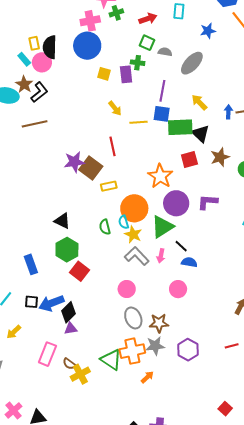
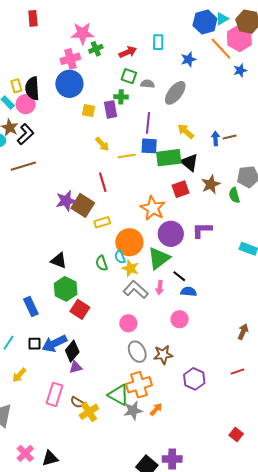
gray star: (155, 346) -> (133, 411), moved

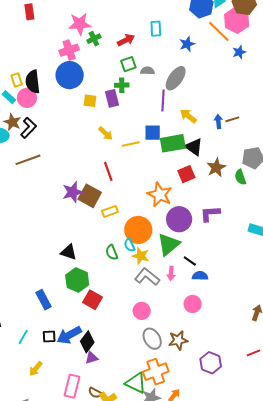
green square: (129, 76) -> (128, 64), turned -35
purple line: (148, 123) -> (163, 100), moved

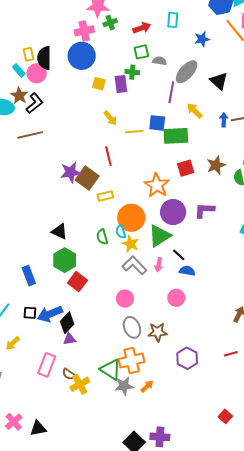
black triangle: (194, 147) -> (219, 81), moved

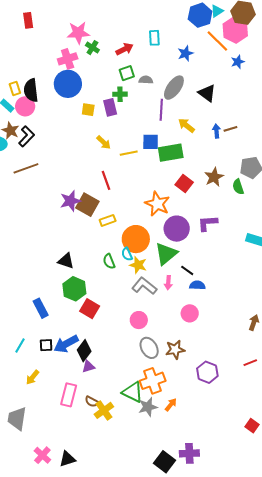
green cross: (110, 23) -> (92, 48), turned -32
red square: (186, 168) -> (184, 183), turned -30

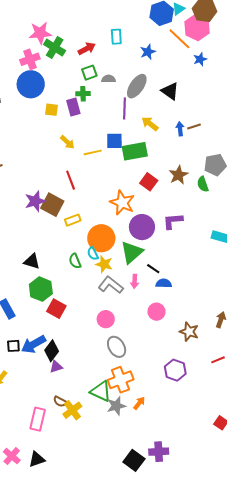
green cross: (92, 48) -> (55, 48), size x1.5
brown star: (175, 350) -> (189, 332), moved, turned 30
pink rectangle: (69, 395) -> (38, 419), moved

